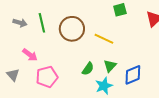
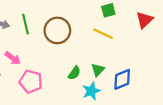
yellow line: (104, 39) -> (103, 34), moved
pink pentagon: (47, 77) -> (31, 81), turned 30

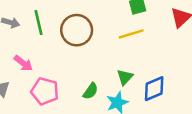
yellow line: (103, 34) -> (131, 34), turned -42
green semicircle: (74, 73) -> (91, 91), moved

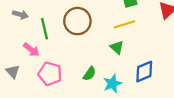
green line: (39, 23) -> (45, 29), moved
green triangle: (125, 77) -> (117, 47), moved, turned -32

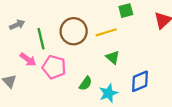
gray arrow: (20, 15) -> (17, 25), turned -40
yellow line: (125, 24) -> (106, 32), moved
pink pentagon: (50, 74) -> (54, 67), moved

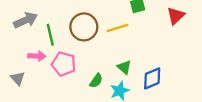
gray arrow: (17, 25) -> (26, 20), size x1.5
green triangle: (113, 57) -> (124, 67), moved
pink arrow: (28, 59) -> (37, 56), turned -35

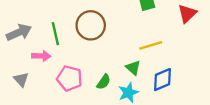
gray arrow: (26, 20) -> (19, 32), moved
yellow line: (117, 28) -> (151, 45), moved
pink pentagon: (64, 64) -> (69, 78), moved

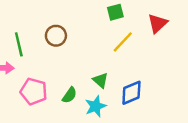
brown circle: (91, 25) -> (56, 36), size x0.7
yellow line: (151, 45) -> (123, 42), moved, turned -30

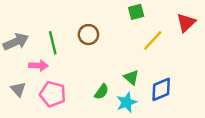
green square: (115, 12) -> (136, 12), moved
pink pentagon: (34, 91) -> (53, 94), moved

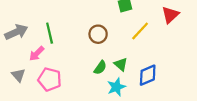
brown circle: (88, 35) -> (98, 34), moved
pink arrow: (38, 65) -> (37, 54), turned 133
green semicircle: (102, 92) -> (100, 68), moved

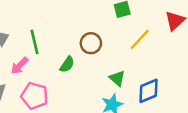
green semicircle: (100, 68) -> (67, 65), moved

